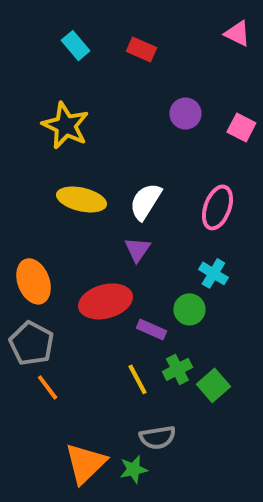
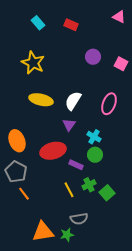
cyan cross: (213, 273) -> (94, 137), moved
orange triangle: (86, 463) -> (43, 232), turned 35

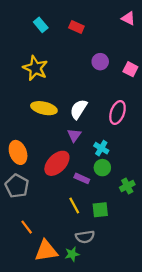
red ellipse: (53, 151) -> (57, 163), turned -30
green cross: (89, 185) -> (127, 186), moved
green square: (107, 193) -> (100, 210), moved, turned 35
orange line: (24, 194) -> (27, 227), moved

